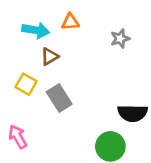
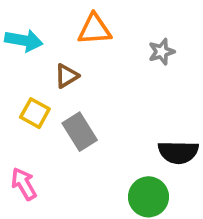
orange triangle: (70, 22) -> (95, 29), size x1.4
cyan arrow: (36, 30) -> (24, 40), moved

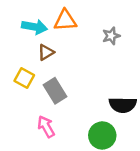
cyan arrow: (24, 40) -> (35, 27), moved
pink arrow: (24, 184) -> (46, 127), moved

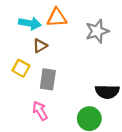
gray star: (111, 36) -> (97, 31), size x1.5
gray rectangle: (55, 91) -> (48, 79), turned 40

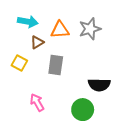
orange triangle: (57, 18) -> (60, 30), moved
gray rectangle: (48, 79) -> (56, 65), moved

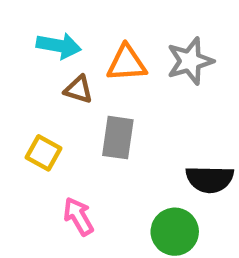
brown triangle: (37, 42) -> (78, 89), turned 48
yellow square: (19, 63) -> (43, 153), moved

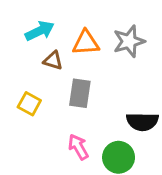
cyan arrow: (59, 46) -> (40, 31), turned -36
pink arrow: (78, 216) -> (78, 147), moved

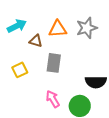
cyan arrow: (40, 31) -> (17, 26), moved
yellow square: (29, 104) -> (20, 70), turned 35

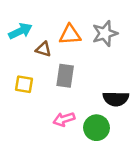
yellow square: (20, 70) -> (24, 84), turned 35
pink arrow: (53, 99) -> (64, 119), turned -78

